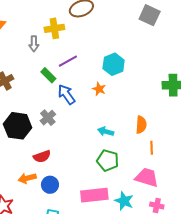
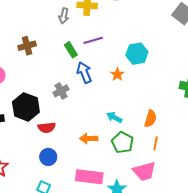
black hexagon: (18, 126) -> (26, 107), moved
green pentagon: (108, 160) -> (122, 142), moved
pink trapezoid: (147, 177) -> (144, 171), turned 135
orange arrow: (27, 178) -> (89, 139), moved

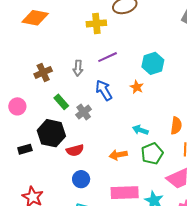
gray arrow: (64, 16) -> (78, 68), moved
green rectangle: (71, 50) -> (61, 102), moved
green pentagon: (122, 142) -> (152, 154), turned 30

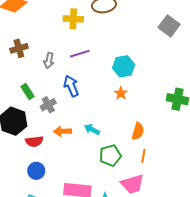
brown cross: (43, 72) -> (19, 48), moved
orange star: (137, 87) -> (121, 93), moved
cyan arrow: (140, 130) -> (92, 129), moved
orange arrow: (118, 155) -> (62, 131), moved

